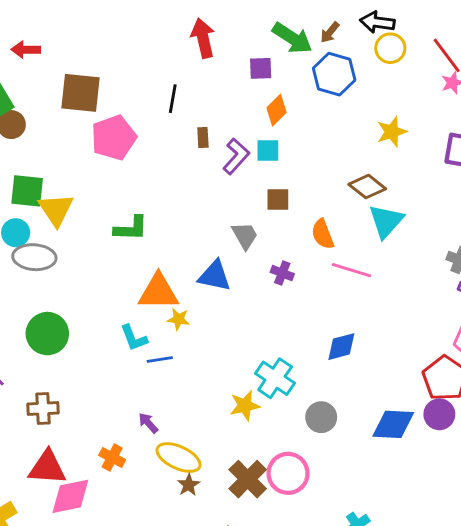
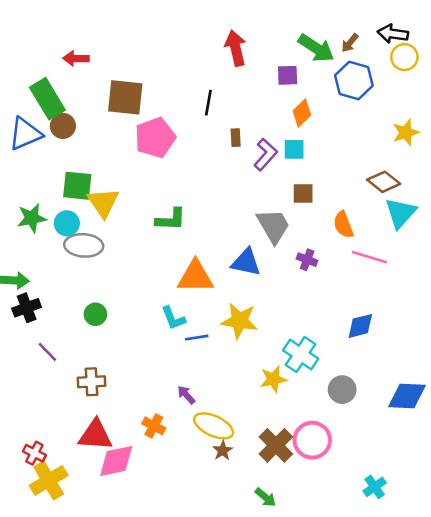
gray trapezoid: (245, 236) -> (273, 226), size x1.4
yellow star: (178, 319) -> (240, 321), moved, size x1.8
green circle: (47, 334) -> (95, 314), size x0.6

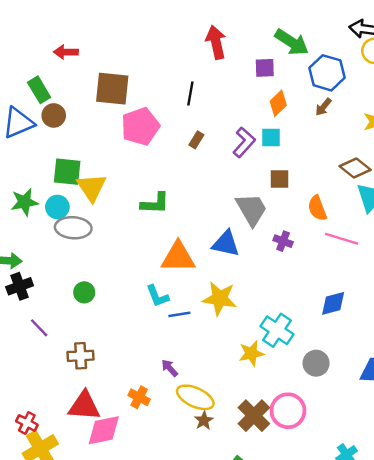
brown arrow: (350, 43) -> (323, 107), moved
green rectangle: (47, 99) -> (39, 90), size x0.7
brown rectangle: (236, 138) -> (196, 140), moved, turned 35

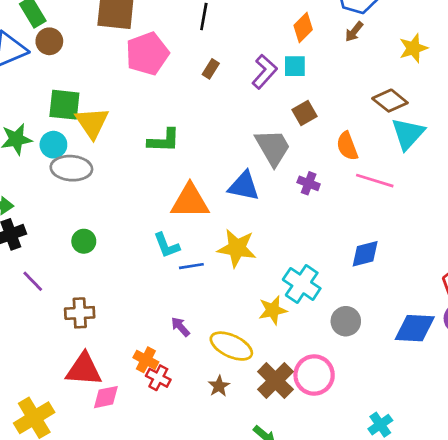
brown square: (279, 179) -> (304, 113), turned -30
yellow ellipse: (195, 397) -> (231, 346), moved
red cross: (27, 423) -> (158, 378), moved
pink diamond: (104, 430) -> (106, 397), size x0.7

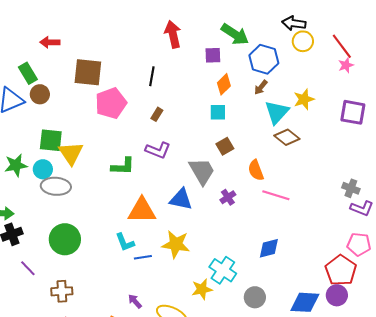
purple L-shape: (264, 72) -> (158, 150), moved, turned 70
cyan triangle: (408, 134) -> (277, 112), moved
purple cross: (309, 183) -> (228, 197), turned 35
green circle: (84, 241) -> (65, 239), size x1.8

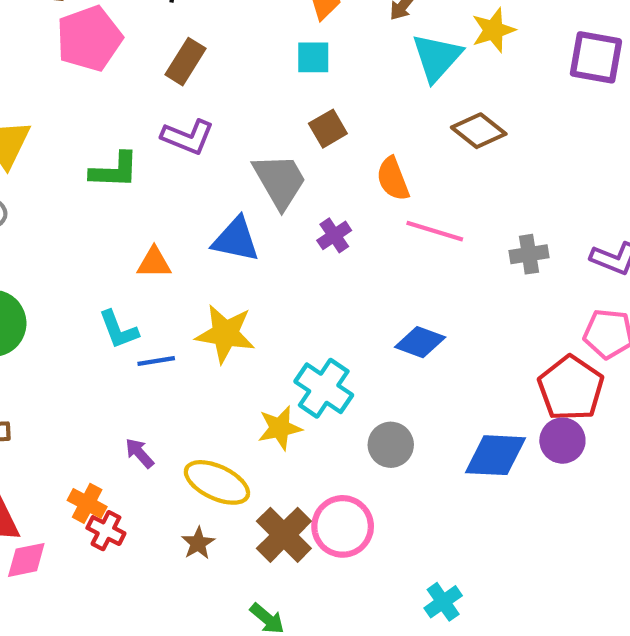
brown rectangle: (157, 114) -> (186, 62), size x1.5
brown diamond: (287, 137) -> (479, 131), moved
gray cross: (351, 188) -> (529, 254), moved, turned -30
orange triangle: (142, 210) -> (154, 263), size x0.6
blue diamond: (269, 248) -> (420, 342), turned 35

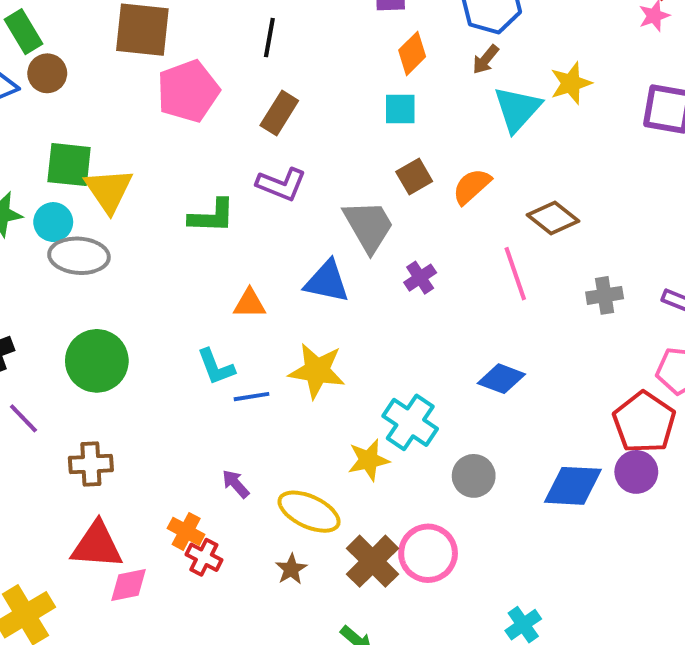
brown diamond: (479, 131) -> (553, 218), moved
orange semicircle: (393, 179) -> (472, 186), moved, turned 69
pink line: (435, 231) -> (515, 274), turned 54

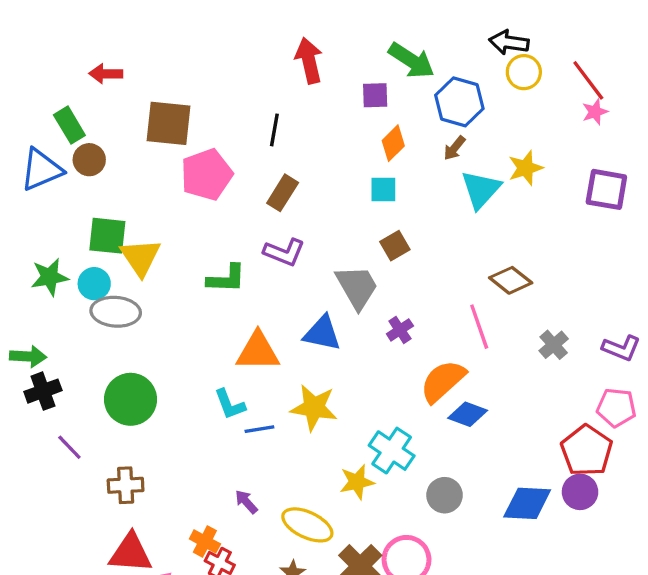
orange semicircle: (472, 186) -> (443, 381), moved, size x1.4
gray cross: (605, 295) -> (554, 345), turned -32
orange triangle: (250, 303) -> (258, 351), size x1.6

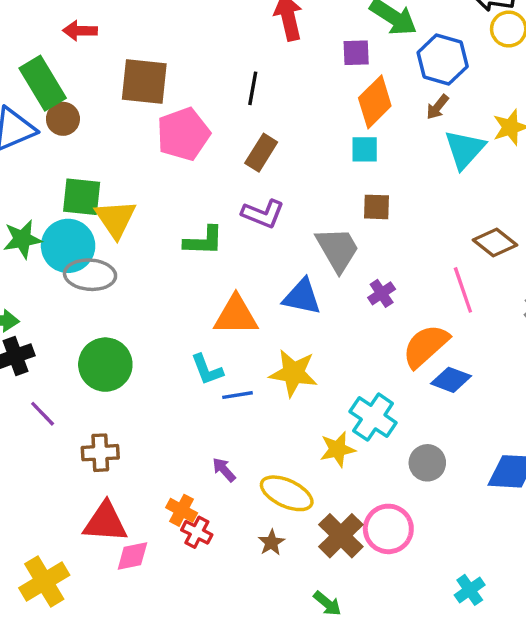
green rectangle: (69, 125) -> (43, 83), size x1.4
orange diamond: (393, 143) -> (375, 102), size x1.4
brown square: (395, 246) -> (376, 207), turned 32
cyan circle: (94, 284) -> (68, 246), size x1.6

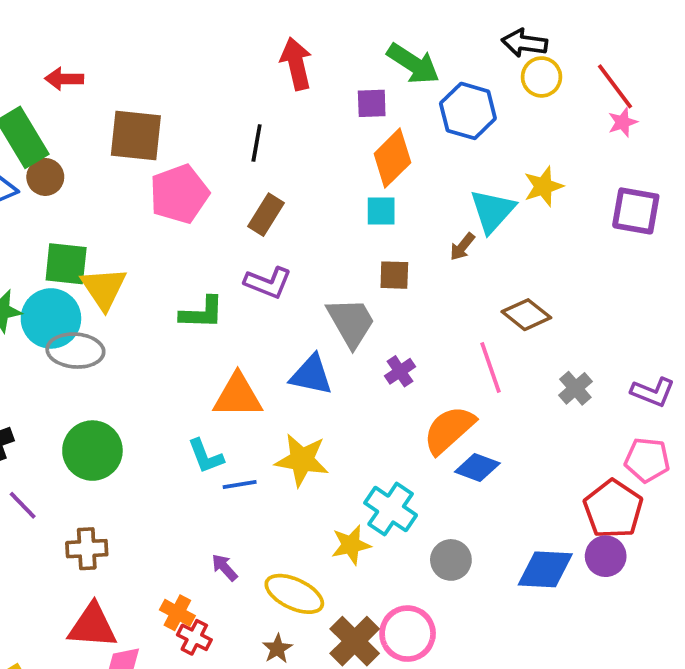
brown arrow: (437, 107) -> (462, 247), moved

